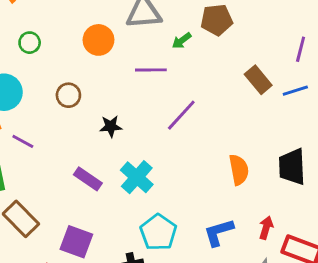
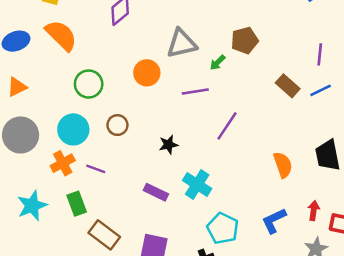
green circle: (30, 43) -> (89, 84), size x1.5
brown circle: (68, 95) -> (117, 125), moved

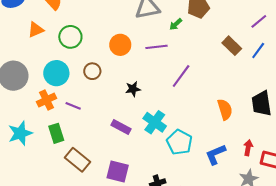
purple line: (320, 54) -> (259, 21), turned 42
orange circle: (147, 73) -> (120, 45), moved
orange triangle: (17, 87) -> (36, 30), moved
blue line: (321, 90) -> (258, 51), turned -30
cyan pentagon: (223, 228) -> (179, 142), moved

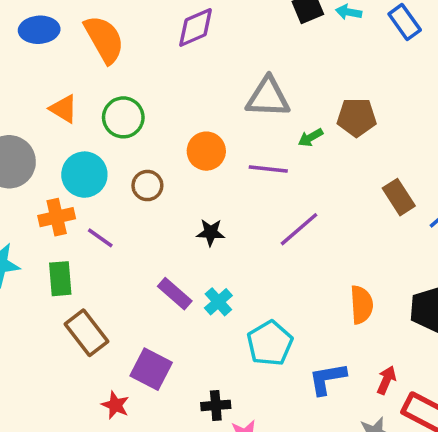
orange triangle: (36, 30) -> (64, 109), moved, turned 42
cyan cross: (155, 122) -> (218, 302), moved, size x0.7

